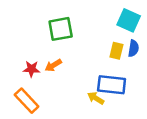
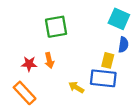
yellow rectangle: (116, 51) -> (108, 60), moved
orange arrow: (53, 65) -> (49, 60), turned -72
yellow arrow: (96, 98) -> (76, 87), moved

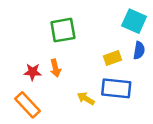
yellow rectangle: (108, 60) -> (112, 58), moved, turned 56

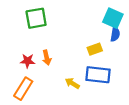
green square: (63, 30) -> (36, 18), moved
blue semicircle: (139, 50) -> (115, 34), moved
orange rectangle: (27, 105) -> (23, 89), turned 75

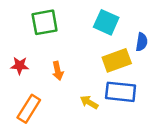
cyan square: (113, 18) -> (106, 22), moved
yellow rectangle: (95, 49) -> (117, 60), size x1.5
red star: (27, 61) -> (20, 66), moved

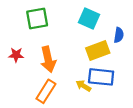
orange arrow: (58, 71) -> (48, 59), size x1.6
yellow arrow: (89, 102) -> (83, 86), moved
orange rectangle: (29, 109) -> (46, 91), moved

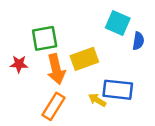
green square: (37, 19) -> (45, 38), moved
cyan square: (89, 19) -> (118, 23), moved
yellow rectangle: (98, 50) -> (84, 59), moved

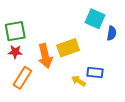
green square: (45, 38) -> (15, 31), moved
blue rectangle: (118, 90) -> (95, 73), size x0.7
orange rectangle: (54, 106) -> (22, 78), moved

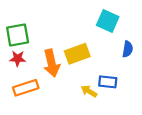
blue semicircle: (112, 33) -> (128, 49), moved
orange rectangle: (22, 78) -> (26, 88), turned 40

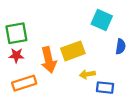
blue rectangle: (108, 82) -> (105, 88), moved
yellow arrow: (89, 91) -> (87, 74), moved, turned -40

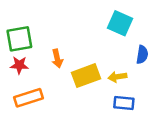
yellow rectangle: (73, 51) -> (86, 76), moved
orange arrow: (49, 60) -> (57, 59), moved, size x0.6
yellow arrow: (87, 74) -> (117, 77), moved

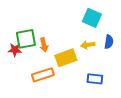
green square: (19, 39) -> (26, 39), moved
yellow arrow: (117, 77) -> (88, 45), moved
orange rectangle: (28, 98) -> (43, 75), moved

